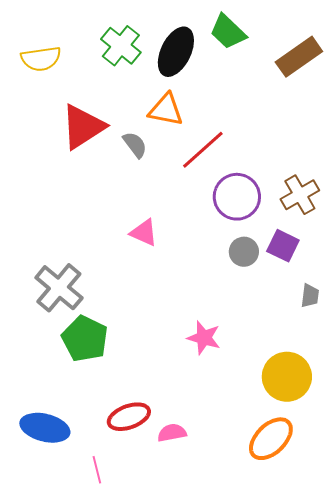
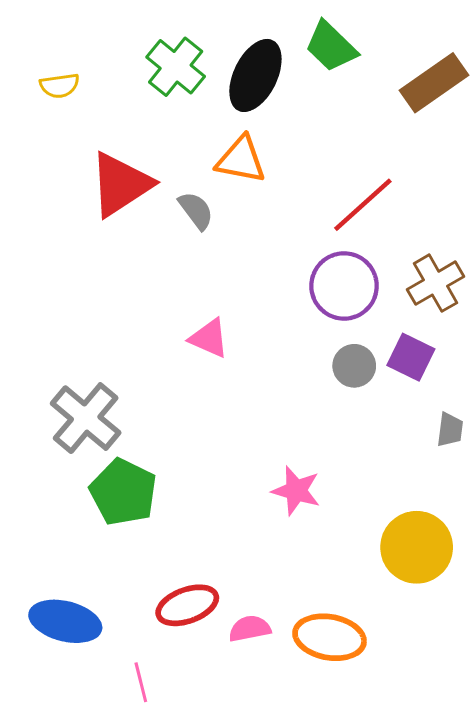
yellow semicircle: (41, 59) -> (60, 86), size x0.7
red line: (203, 150) -> (363, 205), moved
orange ellipse: (271, 439) -> (330, 637), moved, turned 54

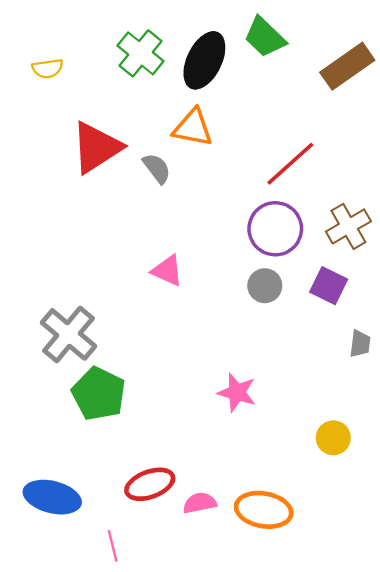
gray circle: (354, 366) -> (265, 286), moved
yellow circle: (417, 547) -> (333, 438), size x0.6

